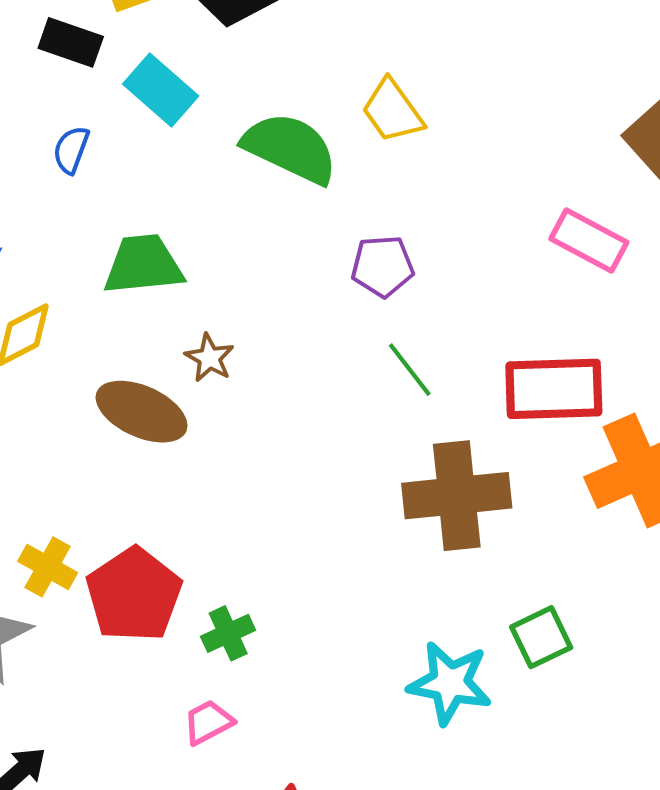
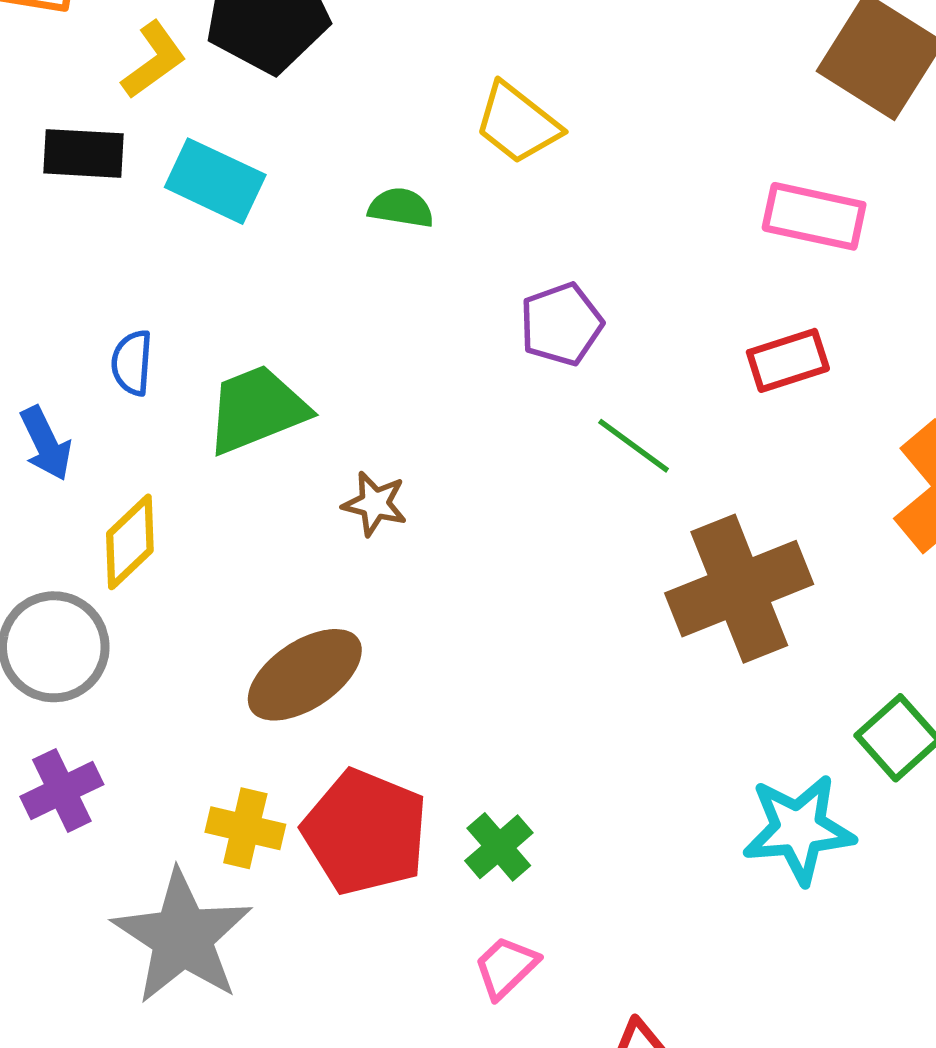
green semicircle: (290, 148) -> (401, 208), size x0.5
blue semicircle: (71, 150) -> (132, 363), moved
red rectangle: (554, 389) -> (788, 360), moved, size x0.6
brown ellipse: (142, 412) -> (305, 675), moved, turned -42

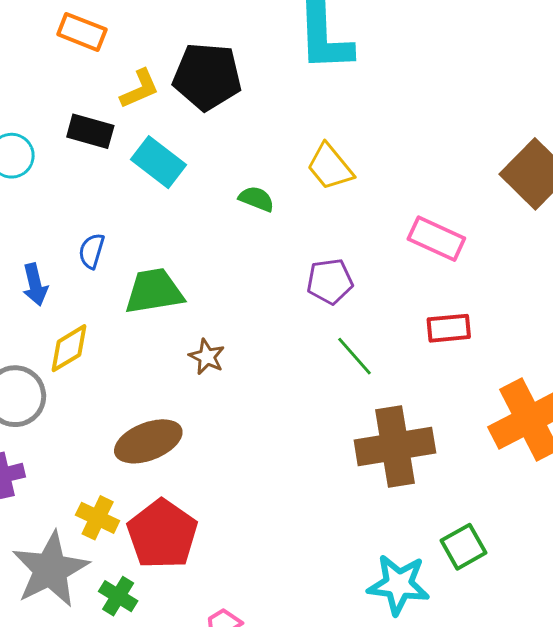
pink rectangle: (814, 216) -> (436, 239), moved
green cross: (499, 847) -> (118, 596), moved, turned -30

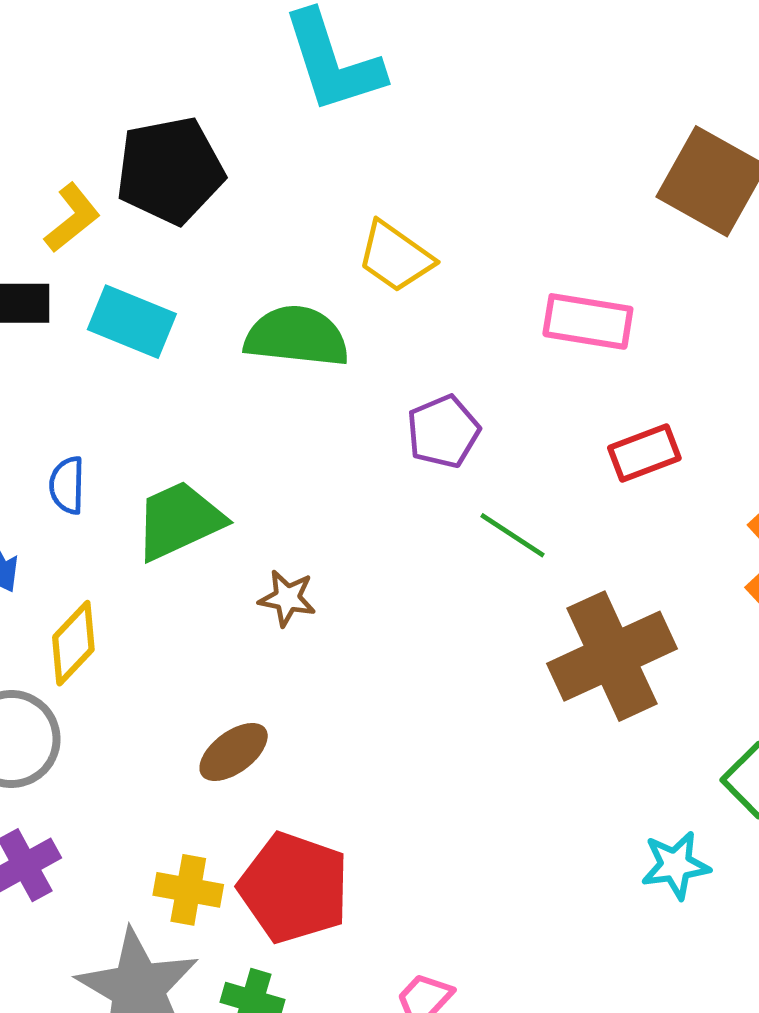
green semicircle: (256, 199) -> (297, 336), size x1.8
brown ellipse: (148, 441) -> (234, 752), size x0.7
cyan star: (399, 584) -> (675, 865), size x0.7

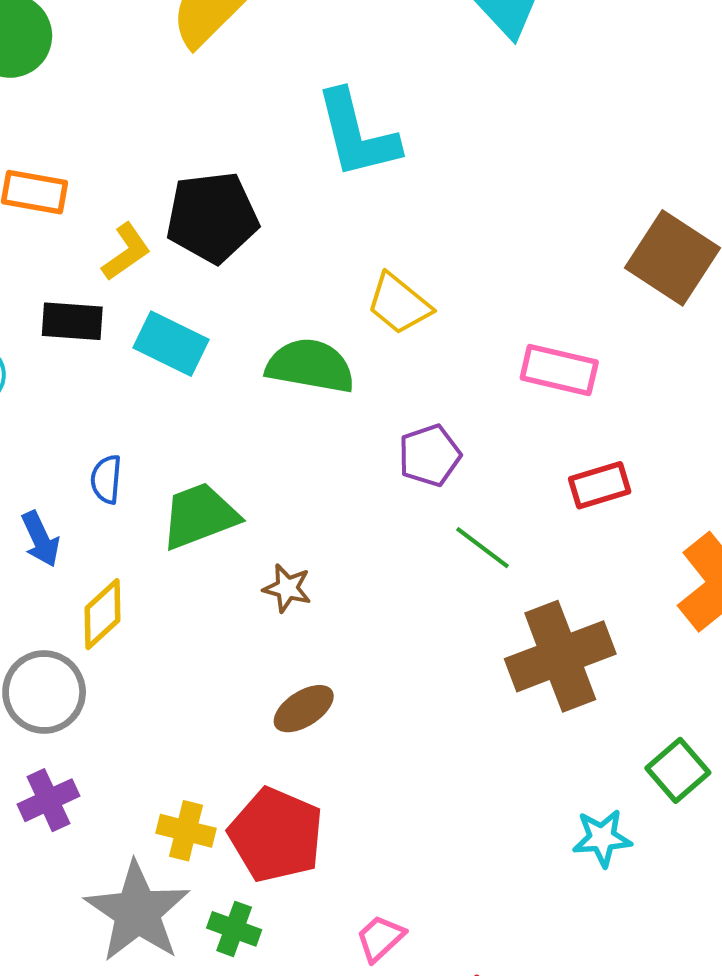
brown ellipse: (234, 752) -> (304, 709), moved

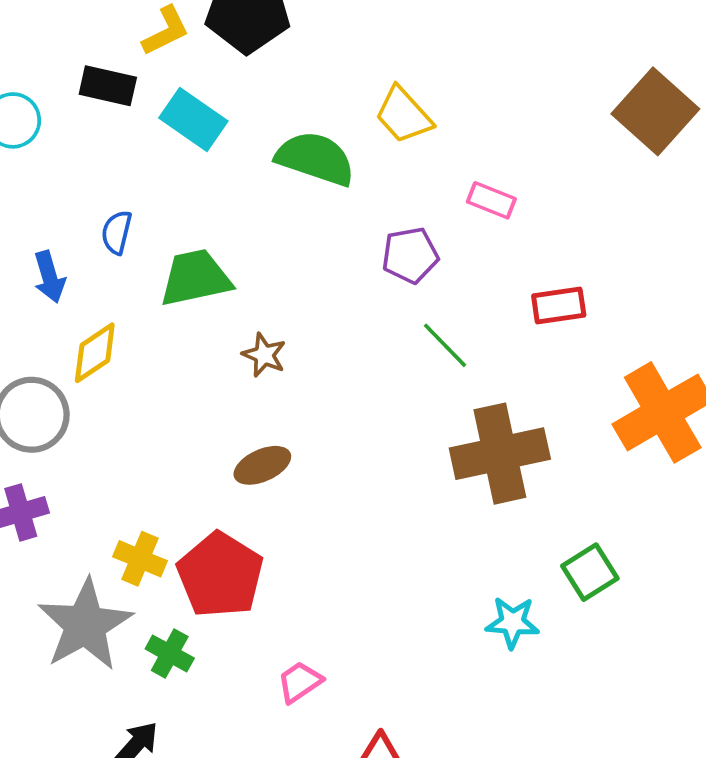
pink rectangle: (559, 370) -> (491, 200), moved, size x0.7

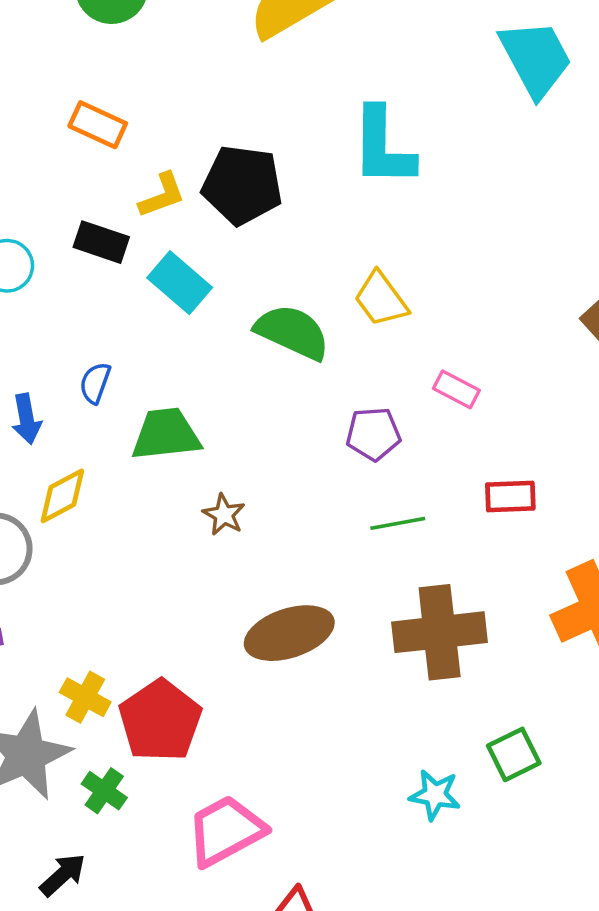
green line: (445, 345) -> (398, 523), turned -62
brown ellipse: (262, 465) -> (289, 633), moved, size x1.6
pink trapezoid: (300, 682) -> (226, 831), size x1.8

